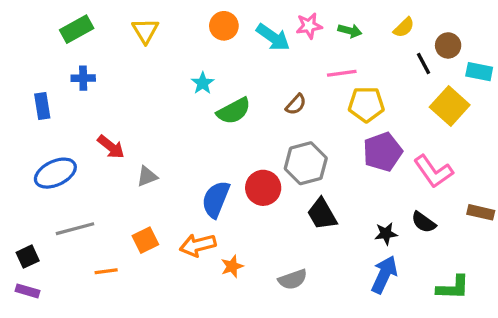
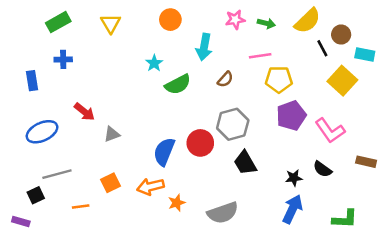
yellow semicircle: (404, 27) -> (307, 21), size x1.6
cyan arrow: (273, 37) -> (204, 47), moved, turned 65
black square: (28, 257) -> (36, 195), moved
gray semicircle: (293, 279) -> (223, 213), size x1.4

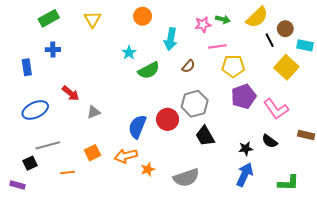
pink star: (235, 20) -> (203, 25), moved

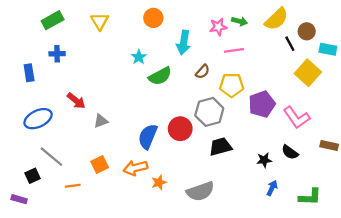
yellow pentagon: (233, 66) -> (232, 85), moved
black trapezoid: (205, 136) -> (220, 147), turned 105
gray line: (48, 145) -> (51, 157), turned 55
blue arrow: (245, 175) -> (272, 188), moved, size x0.6

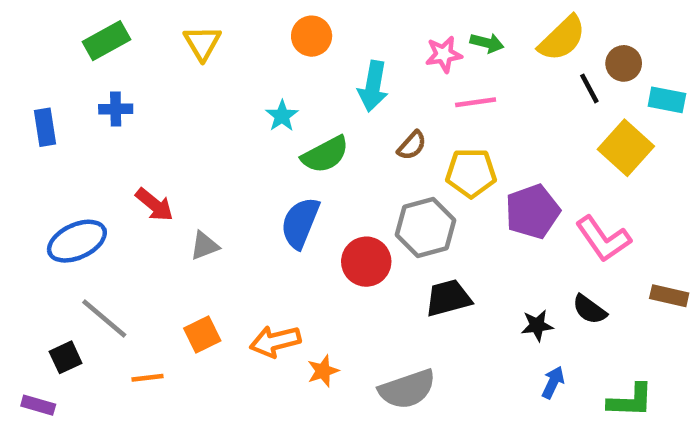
blue rectangle: (29, 73) -> (45, 127), moved
blue semicircle: (148, 137) -> (300, 223), moved

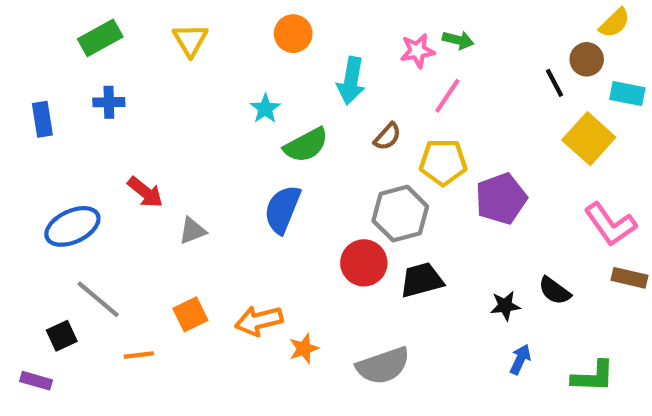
yellow semicircle: (562, 38) -> (615, 23), moved, size x0.7
pink line: (476, 102) -> (447, 96), turned -48
pink L-shape: (603, 239) -> (610, 224), moved
red circle: (366, 262) -> (364, 263), moved

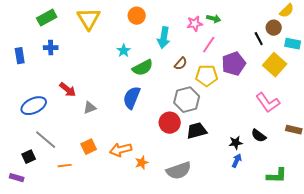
yellow triangle: (190, 40) -> (89, 19), size x1.4
purple pentagon: (501, 199) -> (234, 64), moved
pink L-shape: (610, 224) -> (268, 103), moved
blue arrow: (520, 359) -> (237, 161), moved

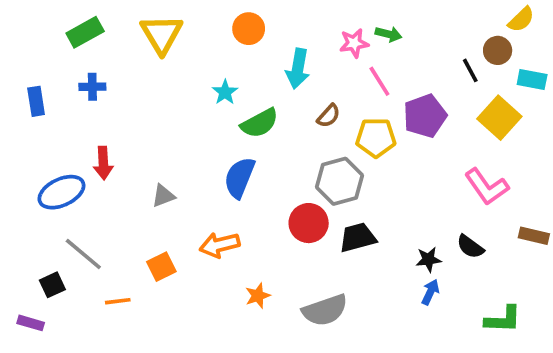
pink line: (209, 45) -> (379, 81), turned -66
red arrow: (68, 90) -> (103, 163), moved, turned 48
orange arrow: (121, 150) -> (220, 245), moved

